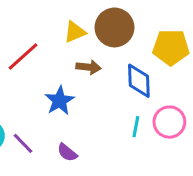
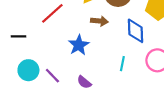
cyan line: (136, 127) -> (122, 64), moved

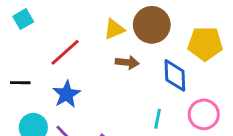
blue star: (79, 45) -> (67, 94), moved

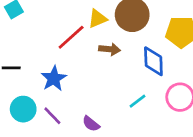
red line: (65, 52) -> (71, 37), moved
cyan line: (158, 119) -> (137, 101), turned 42

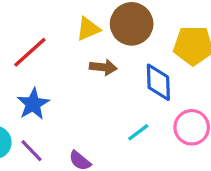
red line: (71, 37) -> (30, 52), moved

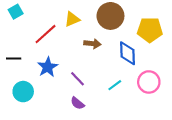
yellow triangle: (88, 29) -> (72, 19), moved
purple line: (31, 151) -> (77, 79), moved

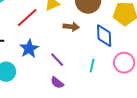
cyan line: (115, 85) -> (92, 66), turned -40

